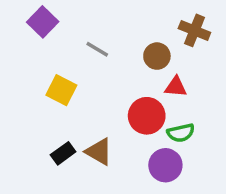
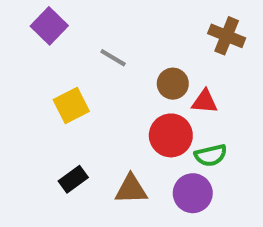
brown circle: (157, 56) -> (173, 84), moved
yellow square: (61, 90) -> (71, 106), turned 36
brown triangle: (99, 152) -> (131, 189), moved, turned -32

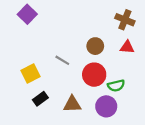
gray line: (113, 58) -> (62, 60), moved
red triangle: (205, 102) -> (127, 47), moved
yellow square: (71, 106) -> (31, 73), moved

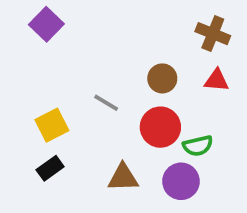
black rectangle: (40, 99) -> (50, 168), moved

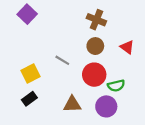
brown cross: (213, 34) -> (96, 20), moved
red triangle: (217, 80) -> (127, 47), turned 32

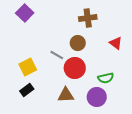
brown cross: (96, 20) -> (88, 18), turned -30
brown circle: (95, 46) -> (78, 43), moved
red circle: (94, 75) -> (75, 68), moved

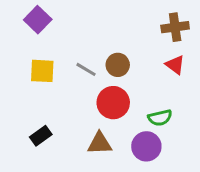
brown cross: (88, 18) -> (175, 27), moved
gray line: (57, 55) -> (86, 69), moved
yellow square: (28, 67) -> (42, 71), moved, turned 30

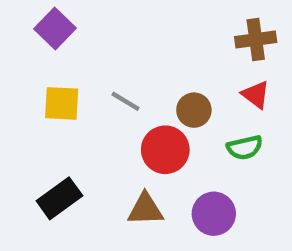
brown circle: (118, 65) -> (194, 110), moved
green semicircle: (160, 118) -> (245, 148), moved
black rectangle: (41, 136) -> (59, 198), size x1.4

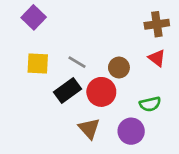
green semicircle: (245, 148) -> (150, 104), moved
black rectangle: (59, 198) -> (67, 91), moved
brown triangle: (145, 209) -> (89, 128), turned 50

